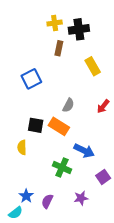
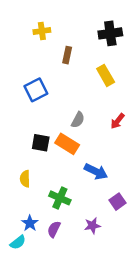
yellow cross: (55, 23) -> (42, 31), moved
black cross: (79, 29) -> (110, 33), moved
yellow semicircle: (22, 147) -> (25, 179), moved
green cross: (62, 167) -> (60, 198), moved

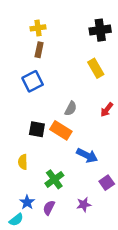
brown rectangle: (67, 55) -> (39, 50), moved
green cross: (60, 198) -> (54, 179), turned 30

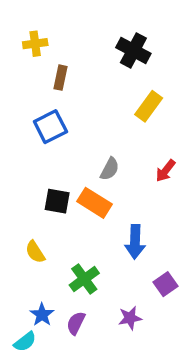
yellow cross: (38, 28) -> (35, 44), moved
black cross: (100, 30) -> (133, 50), moved, turned 36
yellow rectangle: (96, 68) -> (149, 106), turned 66
blue arrow: (87, 155) -> (135, 242), turned 66
yellow semicircle: (23, 162) -> (35, 252), turned -32

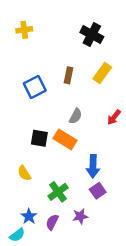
brown rectangle: (61, 78) -> (69, 75), moved
purple square: (166, 284) -> (98, 191), moved
purple star: (130, 318) -> (80, 216), moved

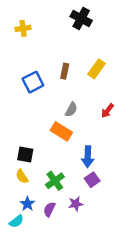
black cross: (92, 35) -> (81, 18), moved
black square: (39, 138) -> (25, 154), moved
yellow semicircle: (24, 173) -> (22, 176), moved

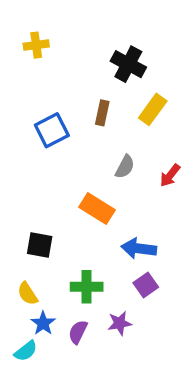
black cross: (81, 18) -> (128, 64), moved
gray semicircle: (71, 110) -> (125, 167), moved
blue arrow: (88, 157) -> (139, 248), turned 95
yellow semicircle: (22, 176) -> (27, 294), moved
green cross: (55, 181) -> (87, 287), turned 36

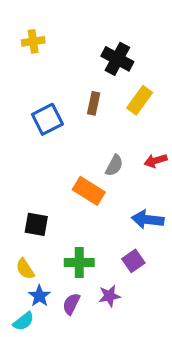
gray semicircle: (125, 167) -> (114, 165), moved
red arrow: (170, 175) -> (156, 161), turned 35
blue arrow: (139, 248) -> (148, 220), moved

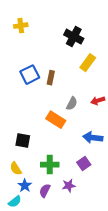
brown rectangle: (94, 103) -> (51, 78), moved

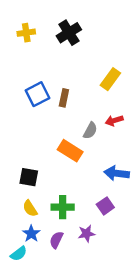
black cross: (74, 37) -> (69, 33), moved, turned 30
red arrow: (98, 101) -> (114, 121), moved
yellow semicircle: (16, 169) -> (30, 208), moved

